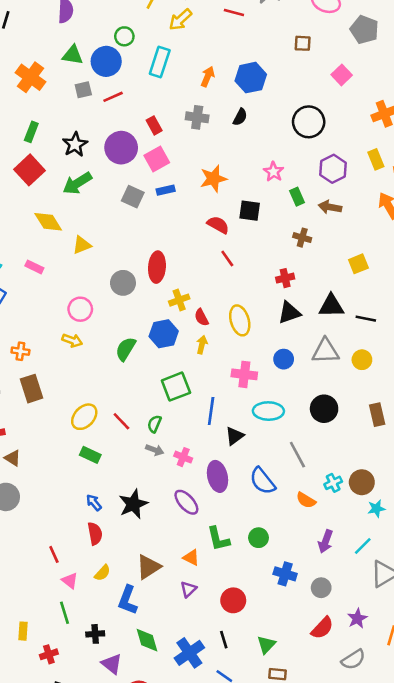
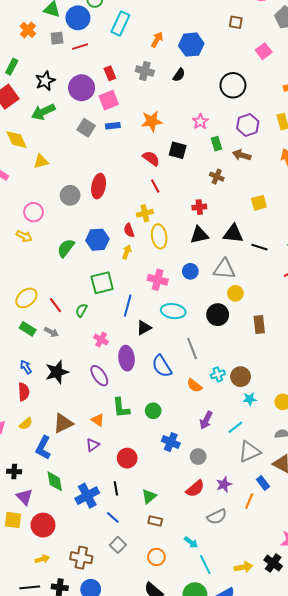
orange cross: (30, 77) -> (28, 30), moved, size x0.7
yellow cross: (179, 300) -> (145, 213), moved
yellow circle: (362, 360) -> (235, 293), moved
gray arrow: (155, 450) -> (51, 332), moved

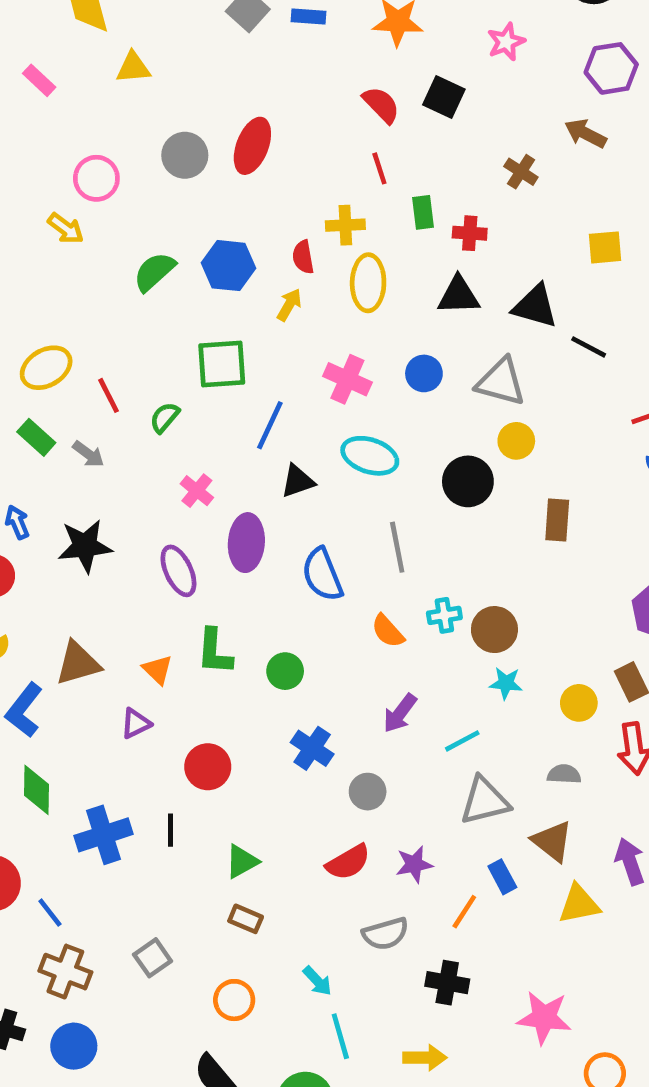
green rectangle: (217, 144) -> (423, 212), moved
blue line: (113, 517) -> (50, 913), moved
black cross: (273, 563) -> (447, 983), moved, turned -36

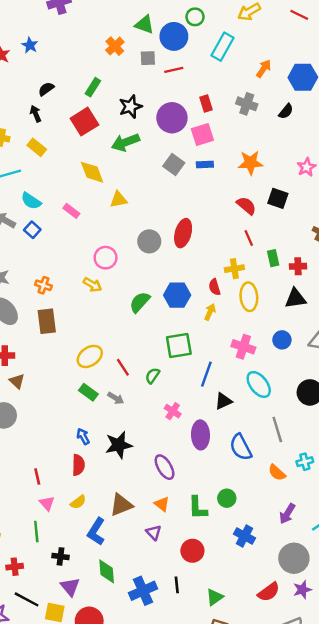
cyan ellipse: (370, 456) -> (259, 384), turned 40
purple ellipse: (178, 571) -> (165, 467), moved
green L-shape: (214, 652) -> (198, 508), moved
purple triangle: (136, 723) -> (154, 533), turned -42
gray circle: (368, 792) -> (294, 558), moved, size x1.6

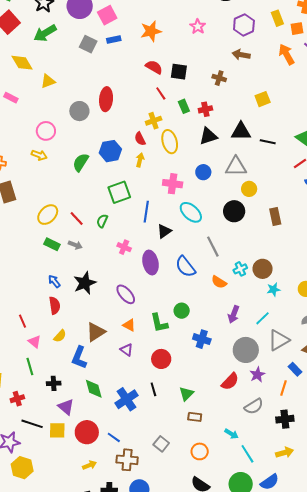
black square: (278, 198) -> (179, 72), moved

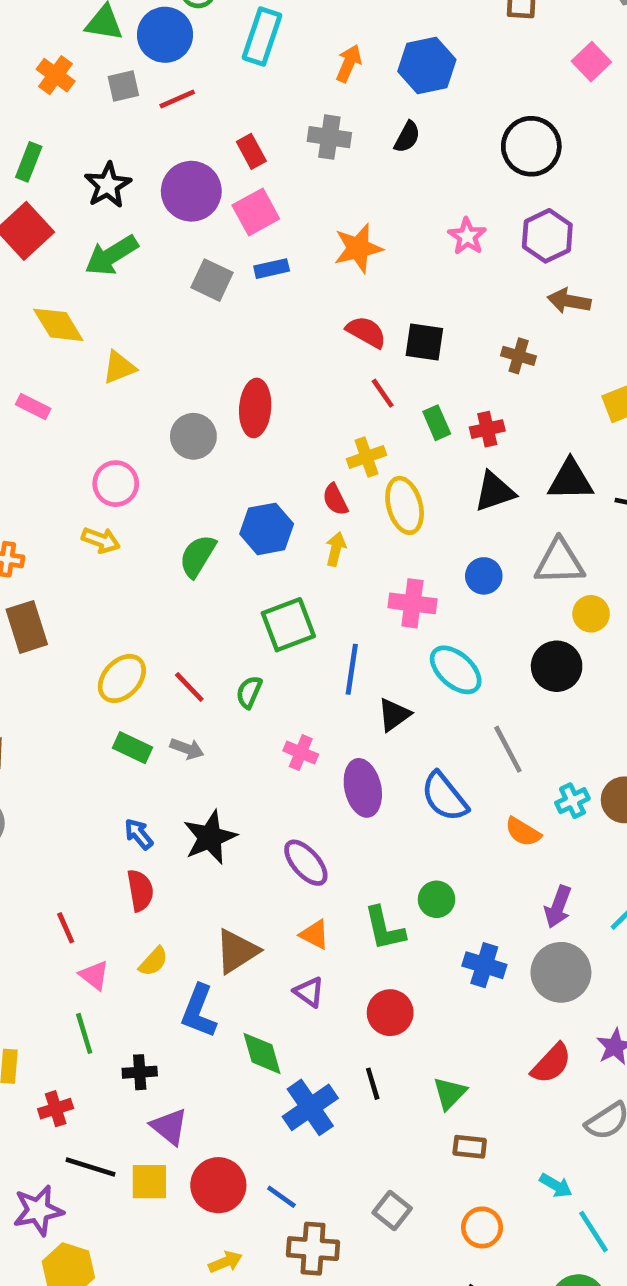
purple hexagon: (244, 25) -> (547, 236), moved
gray circle: (246, 350) -> (561, 972), moved
green diamond: (94, 389) -> (262, 1053), moved

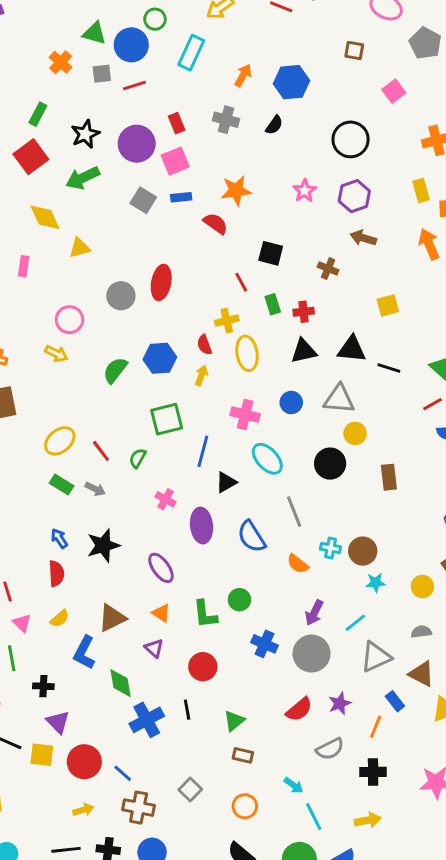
red semicircle: (366, 332) -> (216, 223), moved
pink rectangle: (33, 407) -> (24, 266), turned 66
cyan cross: (572, 801) -> (331, 548), turned 30

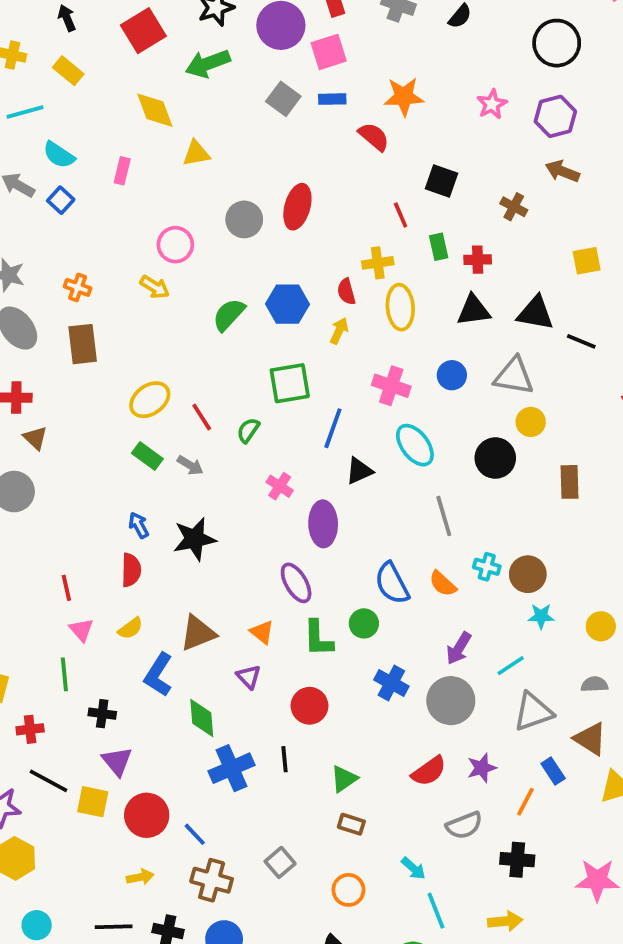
blue semicircle: (251, 537) -> (392, 583), moved
purple ellipse: (161, 568) -> (296, 583), moved

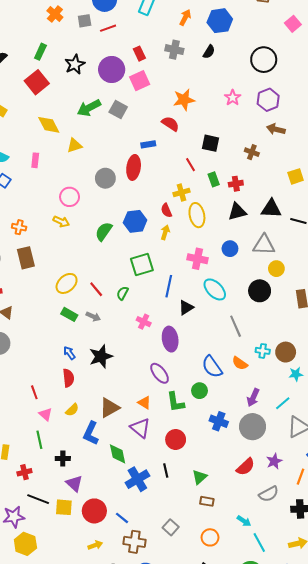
green arrow: (208, 64) -> (89, 108), moved
blue rectangle: (332, 99) -> (148, 144), moved
purple triangle: (249, 677) -> (140, 428), size x1.5

